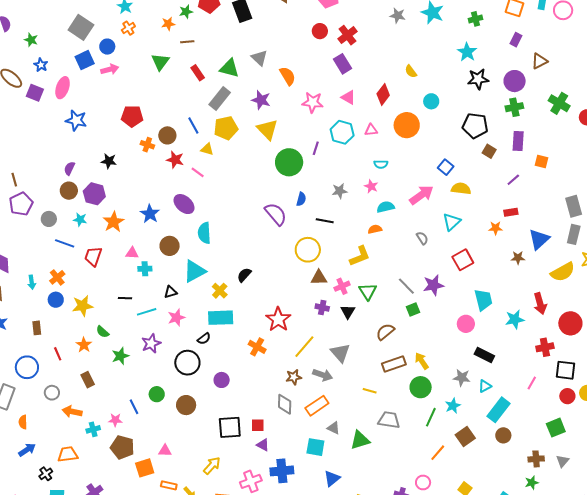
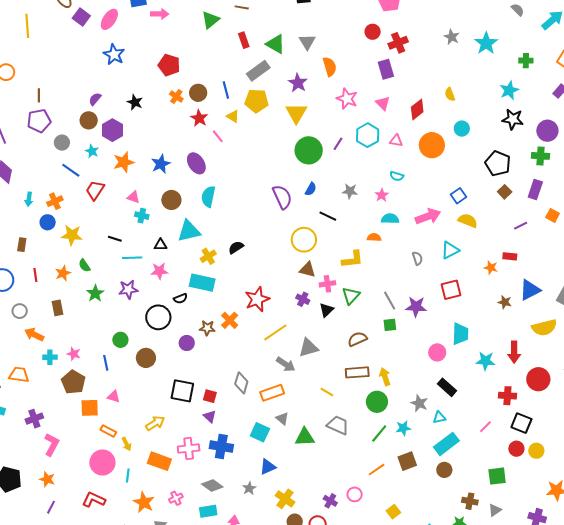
gray triangle: (340, 353) -> (308, 348), turned 40
green star: (120, 356) -> (95, 293), turned -30
brown star: (294, 377) -> (207, 328), moved
blue line: (134, 407) -> (106, 363), moved

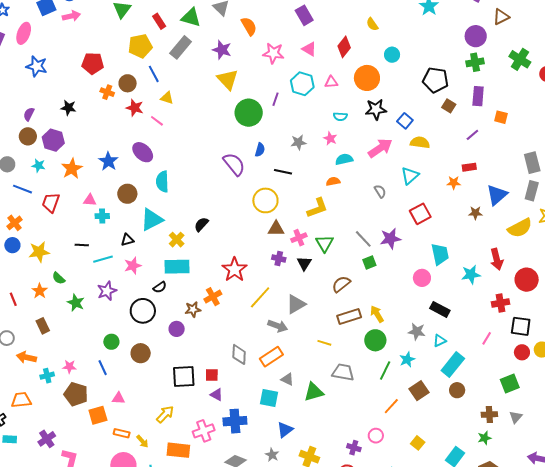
yellow pentagon: (257, 101) -> (140, 46), moved
black star: (513, 119) -> (376, 109), moved
orange cross: (230, 320) -> (213, 297), turned 30

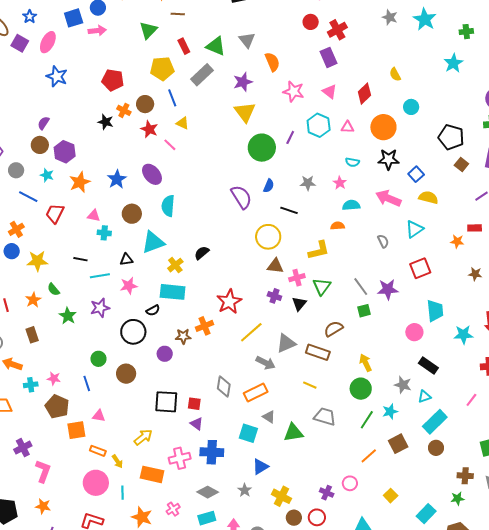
purple star: (222, 50) -> (243, 82), turned 30
black star: (68, 108) -> (106, 122), moved
pink arrow: (380, 148) -> (388, 198), turned -130
brown rectangle: (349, 317) -> (318, 352), moved, turned 30

